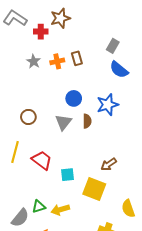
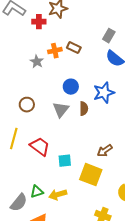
brown rectangle: (77, 58) -> (74, 48), turned -48
gray star: (34, 61) -> (37, 62), moved

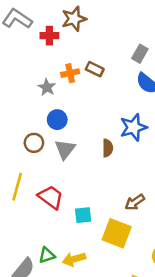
blue circle: (71, 87) -> (57, 120), moved
gray triangle: (61, 110) -> (65, 149), moved

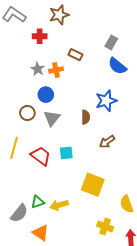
red cross: (49, 36) -> (40, 36), moved
orange cross: (70, 73) -> (56, 70), moved
brown arrow: (135, 202) -> (107, 142), moved
cyan square: (83, 215) -> (66, 153), moved

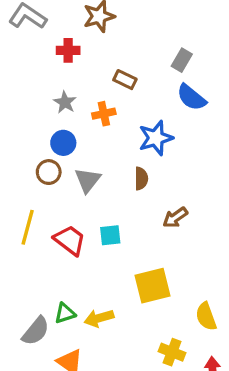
orange cross: (56, 70) -> (104, 114), moved
blue circle: (46, 95) -> (63, 143), moved
blue star: (106, 101) -> (156, 138), moved
yellow square: (93, 185) -> (153, 286), turned -35

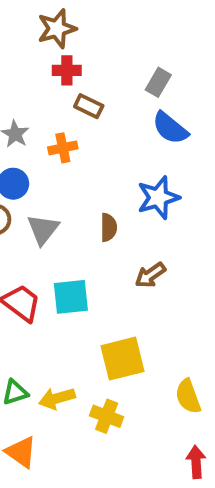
red cross: (68, 50) -> (67, 70), moved
blue star: (156, 138) -> (158, 198), moved
cyan square: (110, 235) -> (71, 297), size x1.4
yellow cross: (172, 352) -> (107, 416), moved

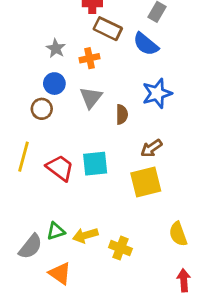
brown rectangle: (89, 106) -> (108, 29), size x1.4
blue semicircle: (170, 128) -> (146, 44), moved
gray triangle: (43, 229) -> (91, 98), moved
yellow square: (122, 359) -> (146, 182), moved

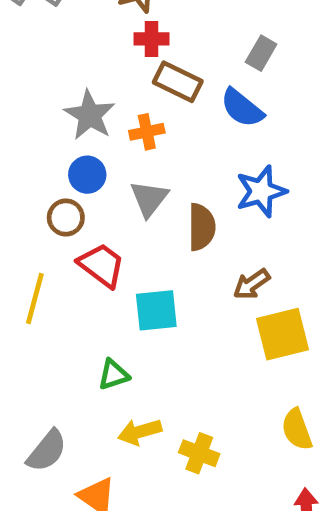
gray star: (56, 48) -> (90, 115), size x1.5
brown semicircle: (122, 114) -> (202, 227), size x1.4
red trapezoid: (60, 168) -> (102, 265), moved
yellow square: (146, 182) -> (283, 334), moved
green triangle: (56, 231) -> (113, 375), moved

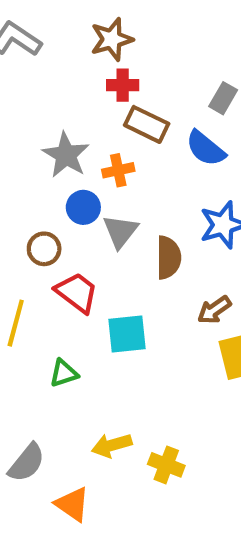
blue circle: (87, 175) -> (83, 207), moved
green triangle: (113, 375) -> (64, 373), moved

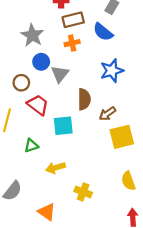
brown rectangle: (147, 124) -> (73, 20), turned -40
orange cross: (118, 170) -> (72, 43), moved
brown semicircle: (168, 258) -> (84, 99), moved
yellow arrow: (112, 445) -> (56, 168), moved
orange triangle: (72, 504) -> (47, 212), moved

